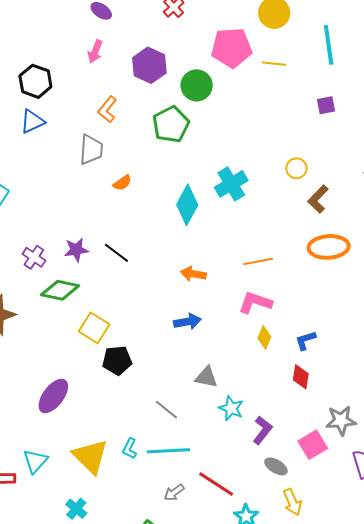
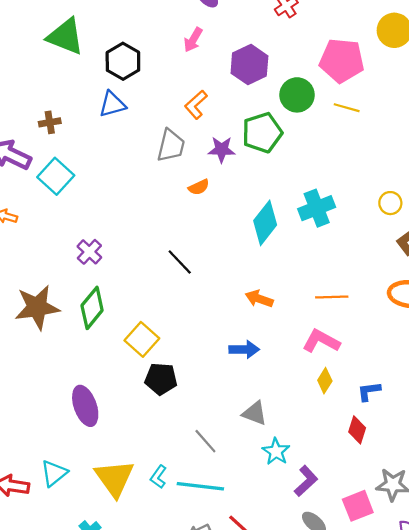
yellow line: (274, 64) -> (347, 108), moved
purple star: (76, 250) -> (222, 149), moved
green diamond: (60, 290) -> (92, 308), moved, turned -72
purple ellipse: (53, 396) -> (85, 406), turned -66

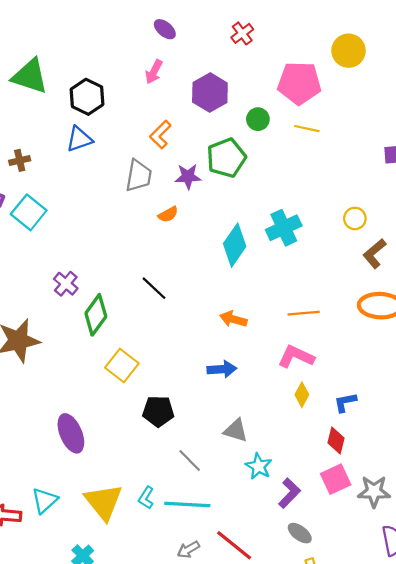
green circle: (297, 95) -> (258, 119), size x0.7
green diamond: (92, 308) -> (96, 315), moved
black pentagon: (161, 379) -> (158, 411), moved
pink square: (358, 506) -> (336, 479), moved

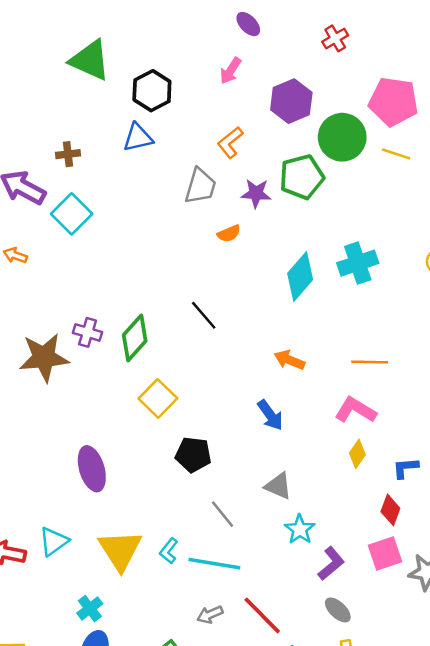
green circle: (258, 119) -> (342, 137), size x1.8
purple cross: (66, 284) -> (88, 332), moved, turned -30
blue arrow: (222, 369) -> (270, 415), turned 52

